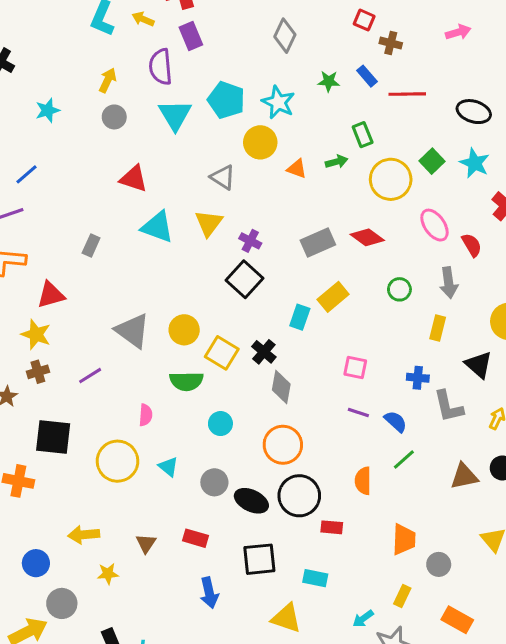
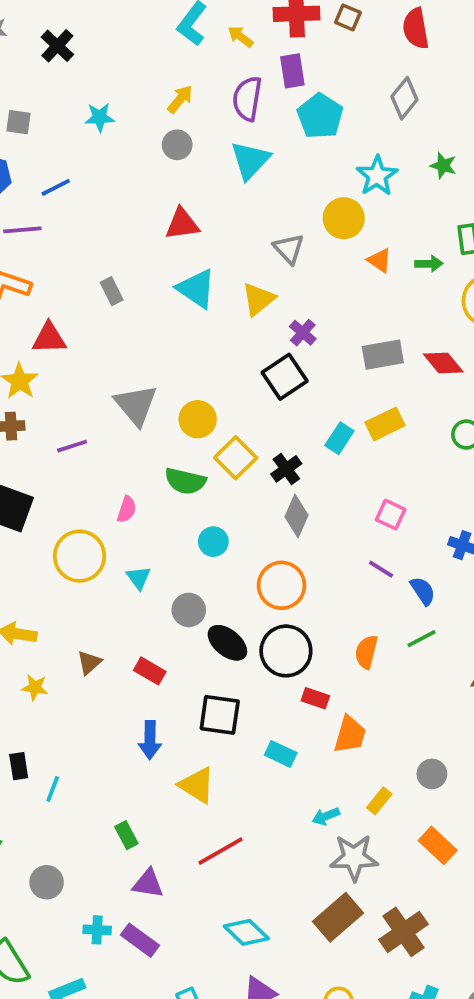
cyan pentagon: (226, 100) -> (320, 116), moved
red triangle: (134, 179) -> (182, 224), turned -40
gray rectangle: (91, 245) -> (112, 291), turned -65
orange trapezoid: (404, 539) -> (350, 734), moved
yellow triangle: (286, 618) -> (197, 785), moved

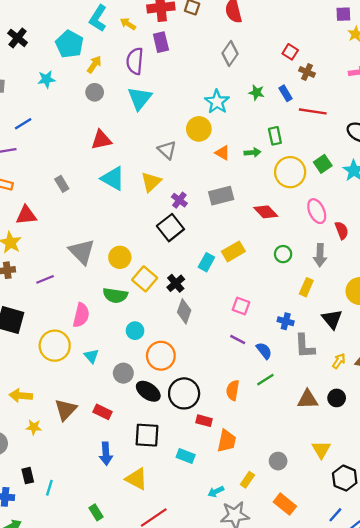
cyan pentagon: (320, 116) -> (69, 44), moved
gray rectangle: (383, 355) -> (221, 196), moved
pink semicircle: (127, 509) -> (81, 315), size x1.5
orange circle: (281, 585) -> (161, 356), moved
brown triangle: (89, 663) -> (66, 410), size x1.5

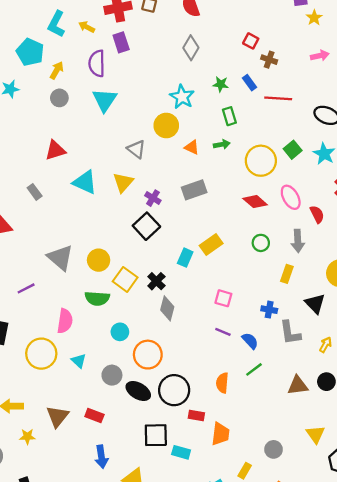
green rectangle: (275, 136) -> (229, 116), moved
red triangle: (101, 140) -> (55, 150), moved
red diamond: (266, 212) -> (255, 202), moved
black square: (147, 435) -> (156, 435), moved

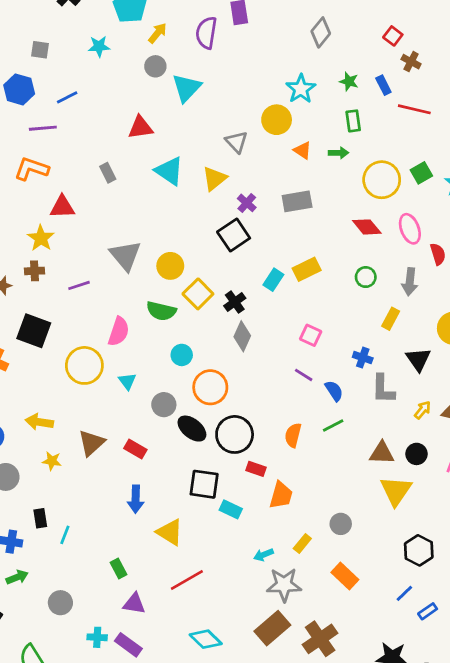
cyan triangle: (105, 100) -> (187, 88), moved
yellow triangle: (315, 434) -> (396, 491), moved, size x1.4

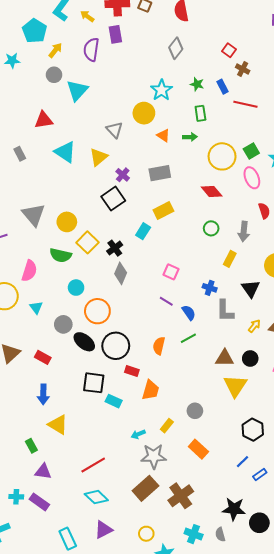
pink ellipse: (410, 229) -> (252, 178), moved
yellow rectangle: (307, 269) -> (163, 211), moved
yellow triangle: (170, 532) -> (58, 425), moved
red line: (187, 580) -> (93, 465), moved

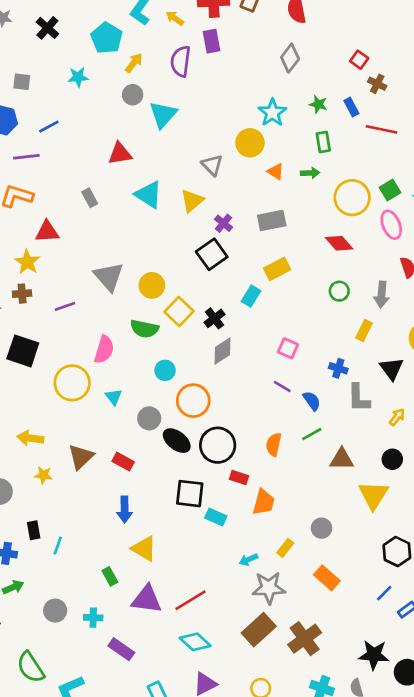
gray diamond: (121, 273) -> (223, 351), turned 35
brown triangle: (225, 358) -> (342, 459), moved
purple triangle: (43, 472) -> (147, 599), moved, size x1.4
cyan cross: (16, 497) -> (93, 618), moved

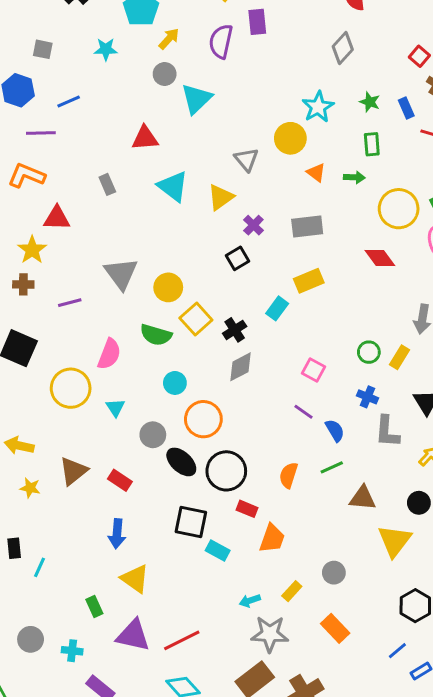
black square: (212, 254) -> (237, 258), size x0.7
green circle: (339, 291) -> (369, 352), moved

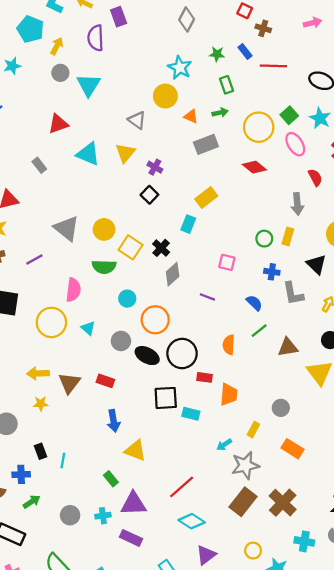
gray rectangle: (307, 227) -> (206, 144), moved
purple line: (304, 412) -> (207, 297), moved
yellow arrow: (19, 446) -> (38, 373), moved
purple triangle: (133, 635) -> (133, 504), moved

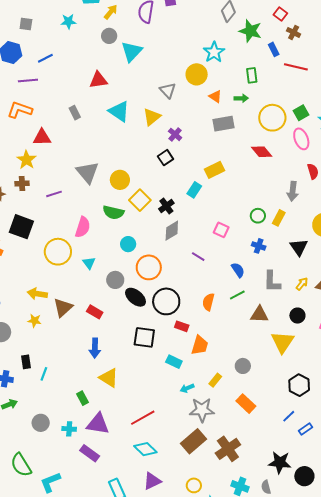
green star: (217, 54) -> (250, 31), moved, size x1.6
gray L-shape: (293, 294) -> (272, 282), moved
cyan rectangle: (191, 414) -> (174, 362), moved

